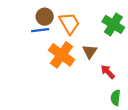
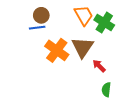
orange trapezoid: (69, 23) -> (84, 15), moved
brown triangle: (90, 52) -> (83, 47), size x1.6

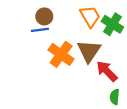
red arrow: (99, 66) -> (107, 71), size x1.5

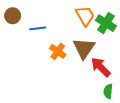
brown circle: (44, 16) -> (13, 16), moved
orange cross: (61, 54) -> (58, 51), size x0.7

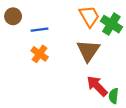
orange cross: (58, 51) -> (40, 54), moved
red arrow: (101, 67) -> (97, 86), moved

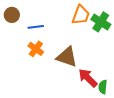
orange trapezoid: (89, 16) -> (81, 15), turned 50
brown triangle: (88, 51) -> (67, 57), moved, turned -45

